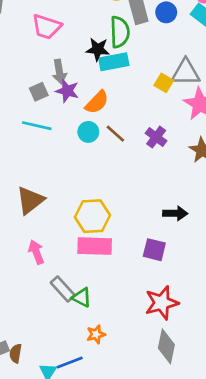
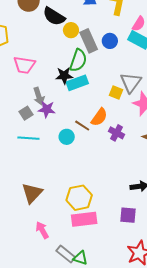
green semicircle: (120, 32) -> (78, 60), turned 30
gray triangle: (186, 72) -> (131, 82), turned -45
orange semicircle: (97, 102) -> (99, 117), moved
brown line: (115, 134) -> (82, 126), moved

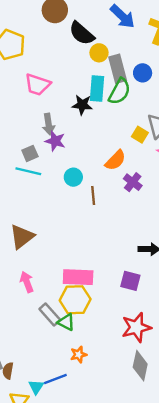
green semicircle: (78, 60) -> (119, 91), moved
cyan rectangle: (77, 83) -> (97, 88), moved, turned -75
gray square: (26, 113) -> (30, 153), moved
brown line: (82, 126) -> (93, 195), moved, turned 42
yellow hexagon: (79, 198) -> (75, 300), moved

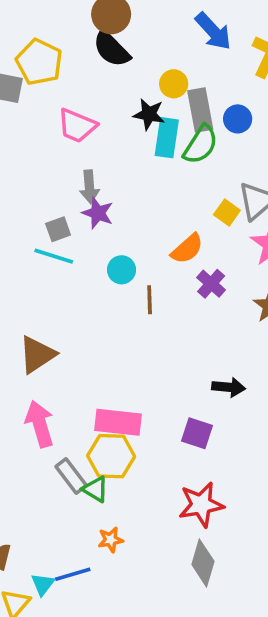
black semicircle: (82, 33) -> (111, 49), moved
black star: (82, 105) -> (149, 114), moved
pink arrow: (27, 282) -> (40, 424), size x1.4

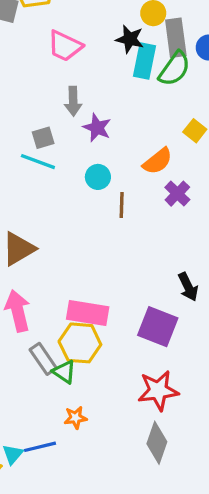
purple star: (98, 213) -> (97, 128), moved
black arrow: (229, 387) -> (188, 287), turned 56
purple square: (197, 433) -> (158, 327), size x1.4

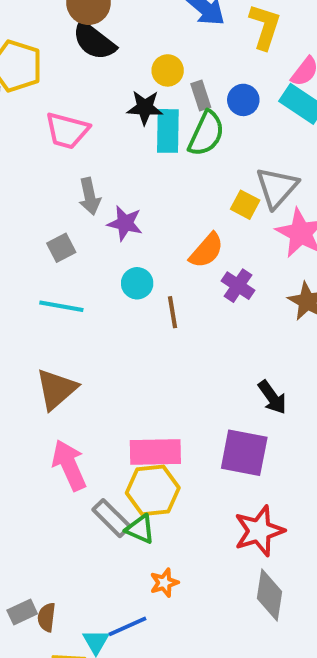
gray rectangle: (176, 38) -> (201, 95), size x0.6
cyan line: (38, 162) -> (61, 306), moved

